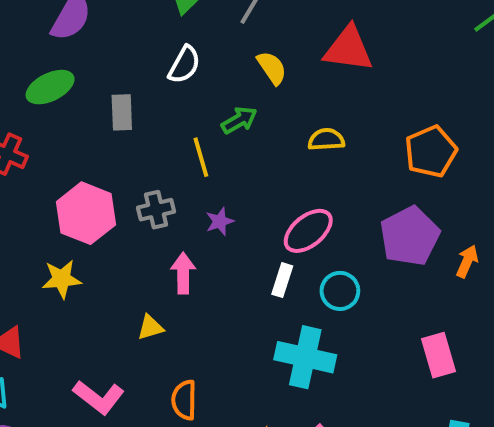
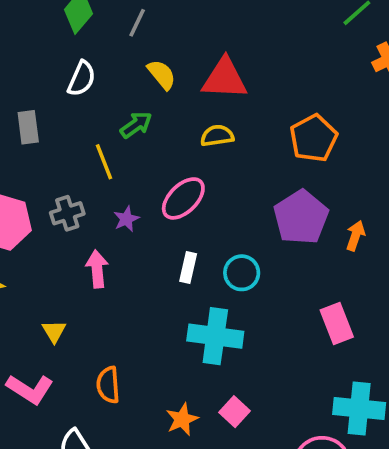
red triangle: (348, 49) -> (225, 79), moved
pink ellipse: (308, 231) -> (183, 198), moved
yellow triangle: (150, 327) -> (54, 331), moved, turned -40

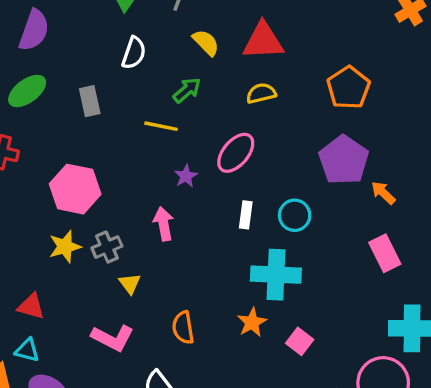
yellow line: (104, 162) -> (161, 126), turned -52
gray cross: (67, 213) -> (107, 247), moved
orange arrow: (355, 236) -> (383, 193), moved, turned -60
orange star: (182, 419) -> (252, 322), moved

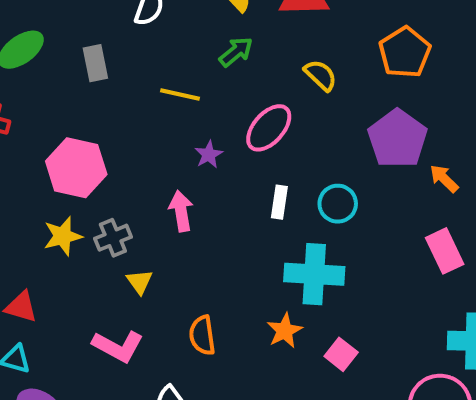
green arrow: (187, 90) -> (236, 52), moved
yellow semicircle: (261, 93) -> (321, 75), moved, turned 56

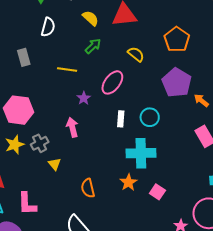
pink L-shape: (118, 346) -> (27, 204), moved, turned 65

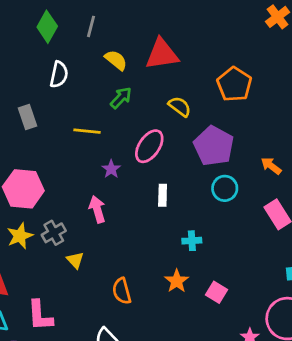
purple pentagon: (177, 83) -> (214, 146), moved
cyan circle: (150, 117) -> (225, 188), moved
cyan cross: (141, 153) -> (192, 241), size x0.5

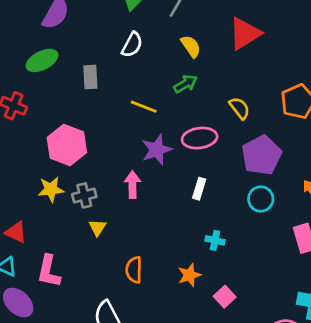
red triangle: (162, 54) -> (245, 33), moved, turned -39
pink ellipse: (149, 146) -> (200, 138), turned 32
purple star: (111, 169) -> (157, 150), size x1.6

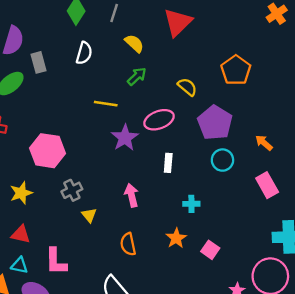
gray rectangle: (90, 77) -> (39, 62), moved
pink arrow: (132, 185) -> (132, 195), moved
yellow star: (51, 189) -> (21, 193), moved

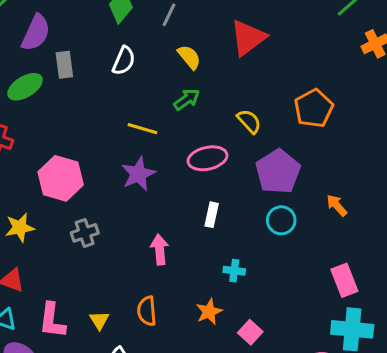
purple star: (125, 138) -> (138, 174), moved
pink rectangle: (267, 185) -> (344, 280), moved
yellow triangle: (89, 215) -> (99, 320), moved

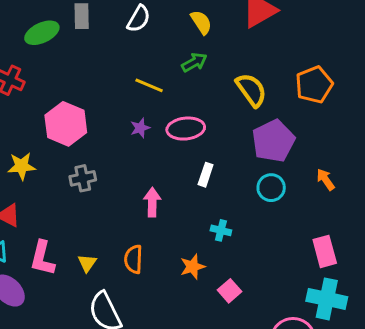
yellow semicircle: (249, 121) -> (251, 90), size x1.4
pink ellipse: (207, 158) -> (186, 129), moved
purple star: (138, 174) -> (140, 128), size x0.6

